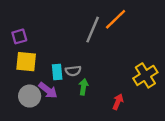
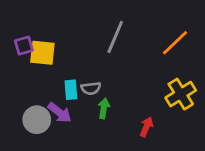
orange line: (116, 19) -> (175, 43), moved
yellow square: (26, 62) -> (42, 53), moved

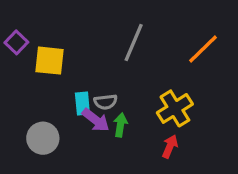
purple square: (24, 46) -> (16, 42), moved, turned -30
yellow cross: (181, 94) -> (175, 108), moved
purple arrow: (60, 113) -> (96, 120), moved

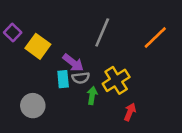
yellow square: (49, 61) -> (38, 46), turned 30
yellow cross: (175, 108) -> (116, 80), moved
purple arrow: (96, 120) -> (73, 63), moved

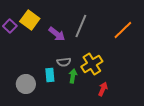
yellow square: (38, 46) -> (30, 20), moved
purple arrow: (73, 63) -> (57, 34), moved
cyan rectangle: (63, 79) -> (50, 75), moved

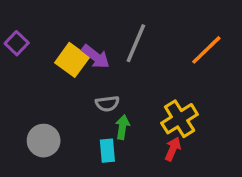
yellow square: (30, 20) -> (72, 60), moved
yellow cross: (92, 64) -> (180, 119), moved
cyan rectangle: (50, 75) -> (107, 151), moved

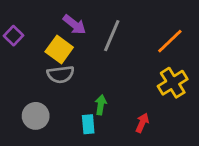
purple arrow: (96, 57) -> (74, 25), moved
gray semicircle: (107, 104) -> (61, 74), moved, size x1.4
yellow cross: (180, 119) -> (173, 83), moved

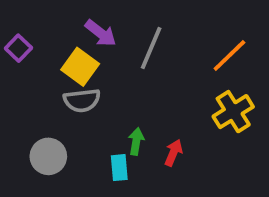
red arrow: (142, 123) -> (173, 153), moved

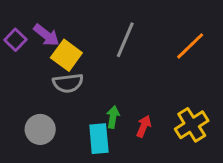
purple arrow: (101, 33) -> (46, 35), moved
yellow cross: (233, 112) -> (192, 125), moved
cyan rectangle: (119, 168) -> (99, 139), size x1.4

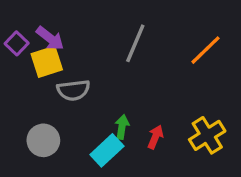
yellow square: (66, 55) -> (47, 62), moved, turned 36
cyan rectangle: (99, 139) -> (107, 150), turned 52

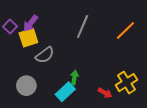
purple arrow: (50, 38) -> (30, 23), turned 90
gray semicircle: (73, 90) -> (45, 55), turned -30
red arrow: (155, 137) -> (105, 93), moved, turned 96

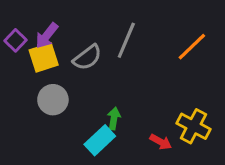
gray semicircle: (45, 55) -> (87, 58), moved
yellow cross: (126, 83) -> (193, 126), turned -30
gray circle: (26, 86) -> (53, 100), moved

